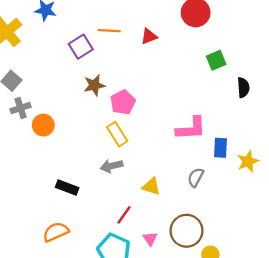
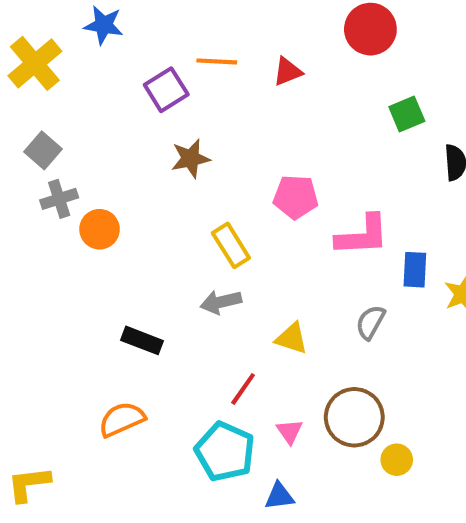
pink pentagon: (123, 102) -> (296, 197), moved, turned 30

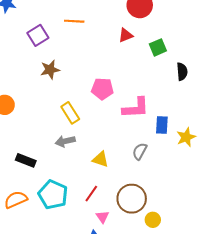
orange line: (217, 61) -> (74, 21), moved
red triangle: (288, 72) -> (126, 35), moved
red line: (243, 389) -> (91, 194), moved
pink triangle: (290, 431) -> (102, 217), moved
cyan pentagon: (225, 452) -> (53, 195), moved

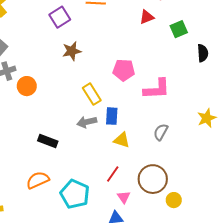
blue rectangle: (162, 125) -> (112, 116), moved
cyan pentagon: (53, 195) -> (75, 194), moved

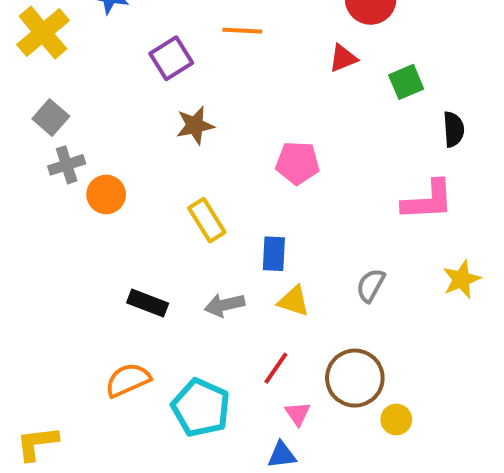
pink L-shape: (157, 89) -> (428, 200), moved
yellow rectangle: (92, 94) -> (207, 220), moved
yellow star: (207, 118) -> (461, 279), moved
gray arrow: (87, 122) -> (225, 305), moved

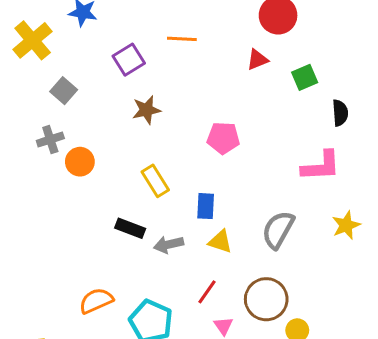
gray square: (51, 117) -> (64, 91), moved
gray semicircle: (371, 285) -> (278, 230), size x1.5
black rectangle: (148, 303) -> (130, 228), moved

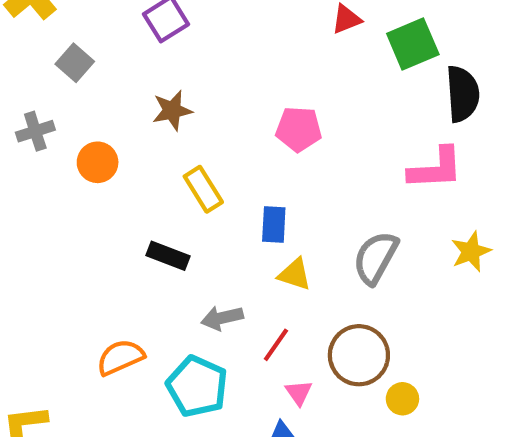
green square: (305, 77) -> (413, 44), size x1.4
brown star: (146, 110) -> (172, 110), moved
black semicircle: (340, 113) -> (463, 94), size x1.5
gray cross: (50, 139) -> (35, 131), moved
gray arrow: (169, 244) -> (222, 318), moved

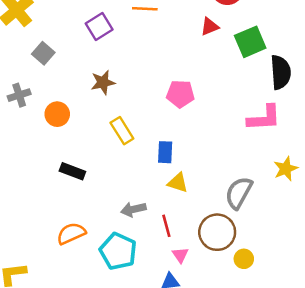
black rectangle: (168, 256) -> (72, 171), moved
gray semicircle: (375, 258) -> (239, 193), moved
red line: (276, 345) -> (166, 226), turned -50

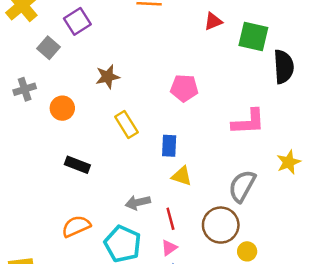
purple square: (99, 27) -> (77, 21), moved
green square: (250, 42) -> (253, 36), turned 36
pink L-shape: (264, 118) -> (248, 122), moved
pink triangle: (180, 255) -> (169, 248), moved, turned 30

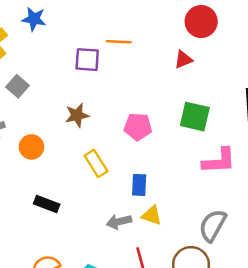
purple square: (77, 21) -> (87, 60), moved, turned 36
green square: (253, 36) -> (195, 117), moved
pink pentagon: (184, 88) -> (138, 127), moved
gray arrow: (138, 202) -> (119, 222), moved

